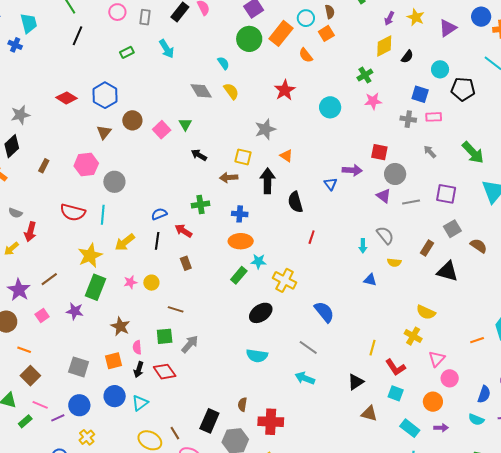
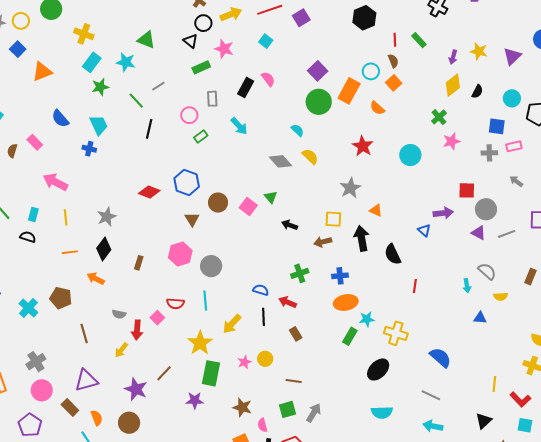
pink circle: (117, 12) -> (189, 115), moved
red semicircle: (73, 212) -> (175, 303), size x0.7
blue semicircle: (159, 214) -> (261, 290), turned 49
pink square: (42, 316) -> (157, 318), moved

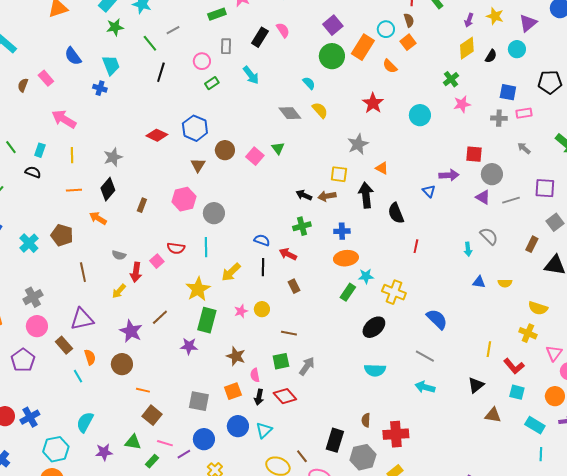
cyan circle: (512, 98) -> (517, 49), moved
black arrow: (290, 225) -> (304, 195), moved
yellow semicircle: (501, 296) -> (505, 283), moved

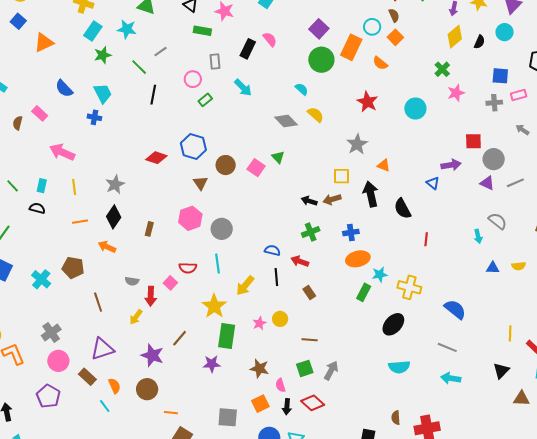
green rectangle: (217, 14) -> (202, 31), turned 36

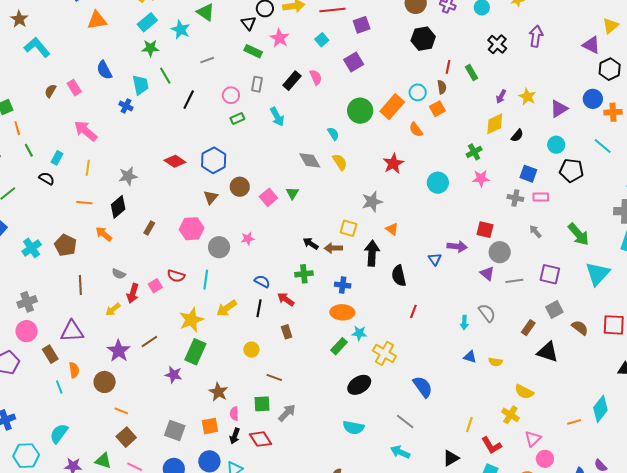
purple square: (319, 29) -> (354, 62), moved
cyan circle: (505, 32) -> (556, 145), moved
green line: (139, 67) -> (165, 76), moved
pink star: (259, 323) -> (248, 239), moved

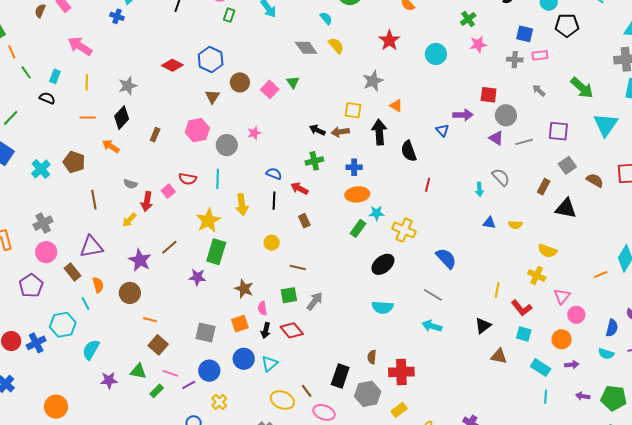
green rectangle: (237, 119) -> (229, 15), turned -40
yellow arrow: (227, 308) -> (242, 205), turned -55
cyan hexagon: (26, 456) -> (63, 325), moved

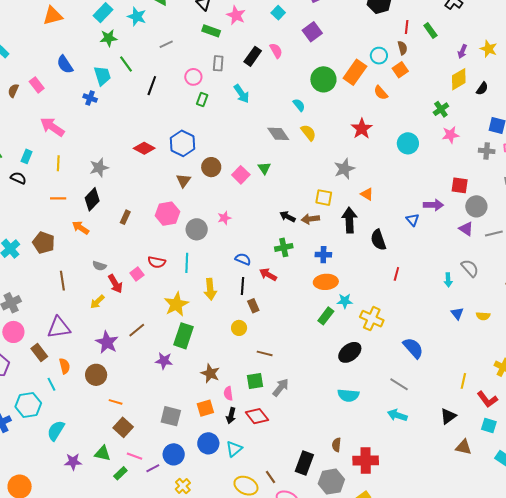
red arrow: (147, 201) -> (115, 284), turned -42
brown rectangle: (304, 221) -> (253, 306), moved
blue triangle: (489, 223) -> (457, 313), turned 40

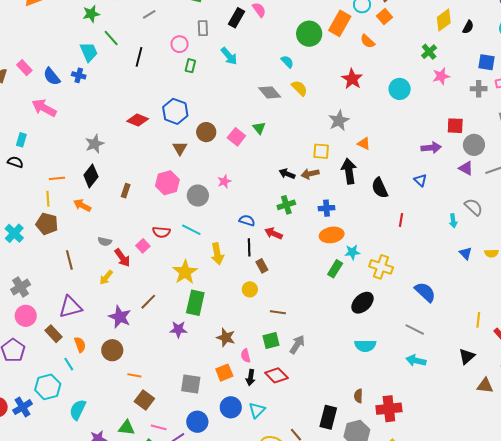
blue semicircle: (65, 64) -> (52, 77), moved
yellow line: (58, 163) -> (48, 199), moved
blue triangle: (413, 220) -> (420, 180), moved
cyan line: (187, 263) -> (191, 230), turned -60

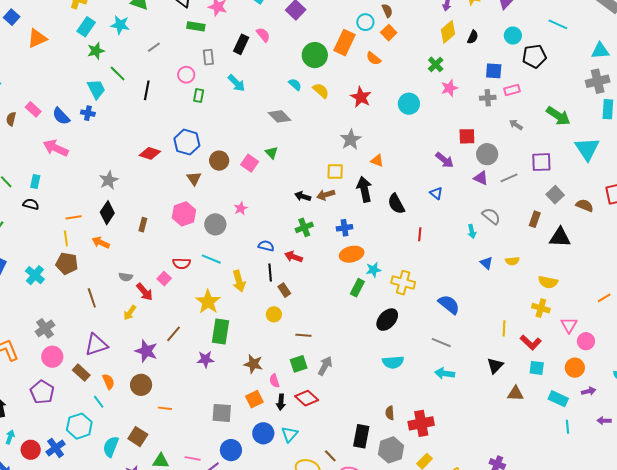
yellow semicircle: (299, 88) -> (321, 91), moved
purple arrow: (431, 148) -> (445, 160), turned 48
brown square: (144, 400) -> (138, 437), moved

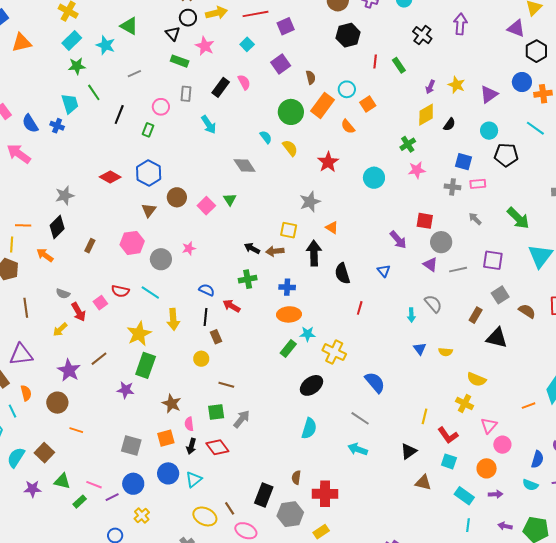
brown semicircle: (387, 11) -> (311, 77), moved
green rectangle: (199, 95) -> (148, 130), moved
cyan semicircle: (393, 362) -> (309, 428), turned -80

